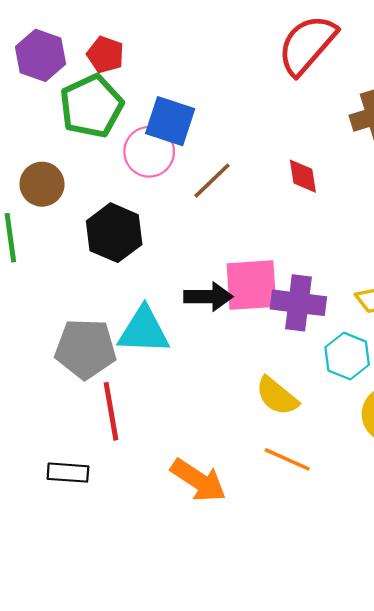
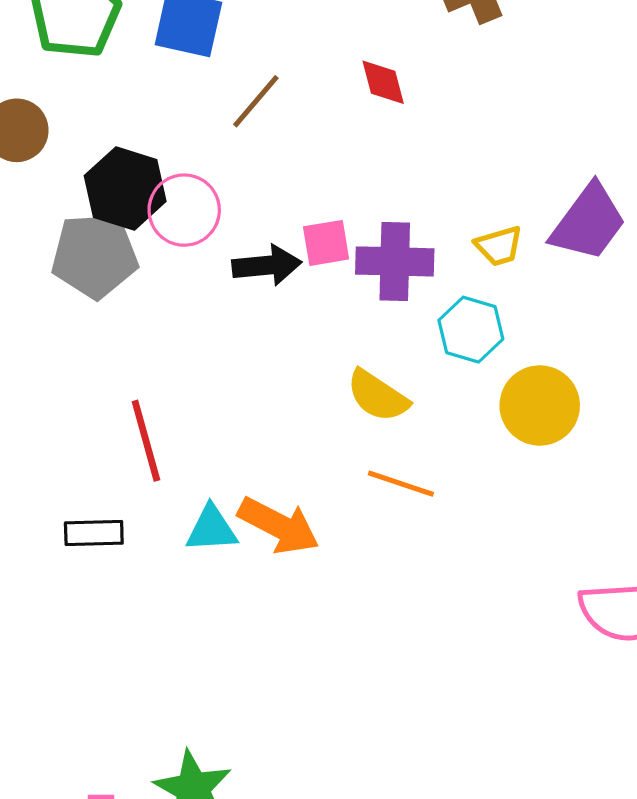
pink circle: (149, 152) -> (184, 210), moved
pink square: (251, 285) -> (326, 243), size x0.6
cyan triangle: (144, 331) -> (212, 529), moved, size x0.7
gray pentagon: (86, 349) -> (95, 256), moved

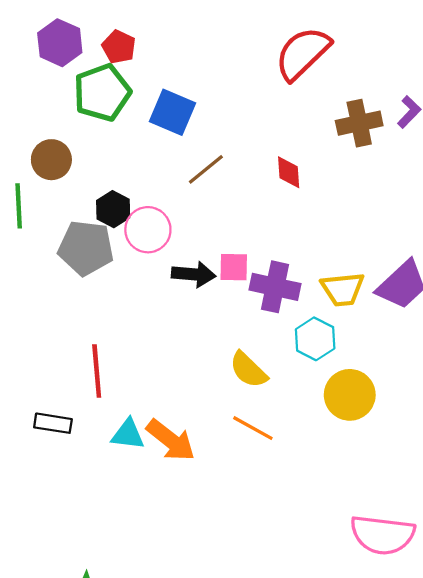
black hexagon: (125, 188) -> (113, 209), size x0.7
yellow trapezoid: (499, 246) -> (343, 289), size x1.4

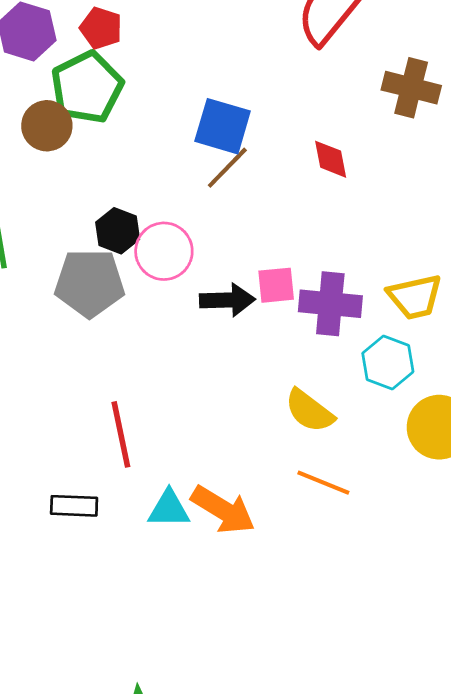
blue square: (172, 112) -> (223, 126), moved
brown cross: (359, 123) -> (411, 88), turned 33
brown circle: (51, 160) -> (47, 126), moved

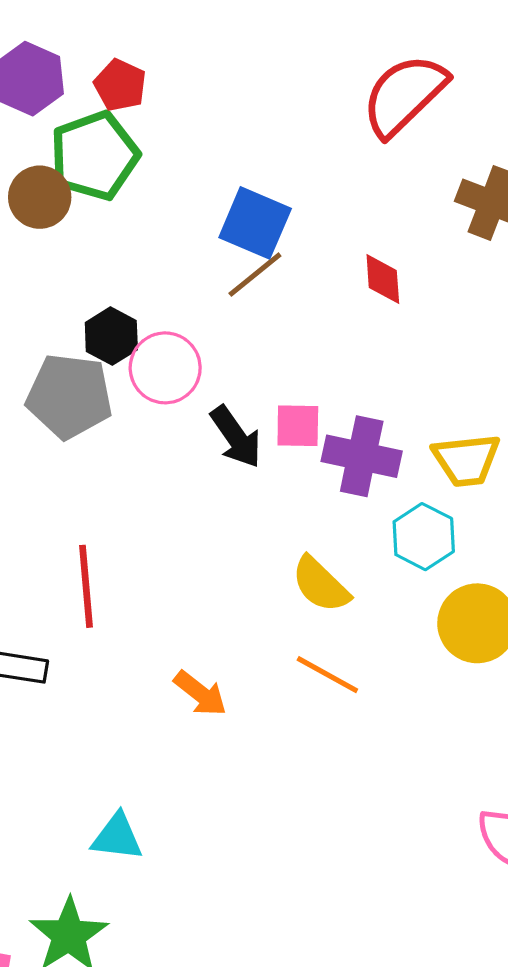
black arrow: (227, 300) -> (236, 437), turned 50
cyan triangle: (169, 509) -> (117, 837), moved
orange arrow: (223, 510) -> (200, 693), size x0.7

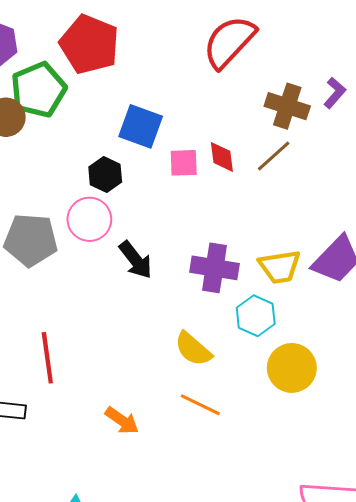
red pentagon: (120, 85) -> (89, 44), moved, size x1.8
brown line: (255, 275) -> (274, 156), moved
black hexagon: (111, 336) -> (105, 175), moved
pink square: (298, 426) -> (184, 163), moved

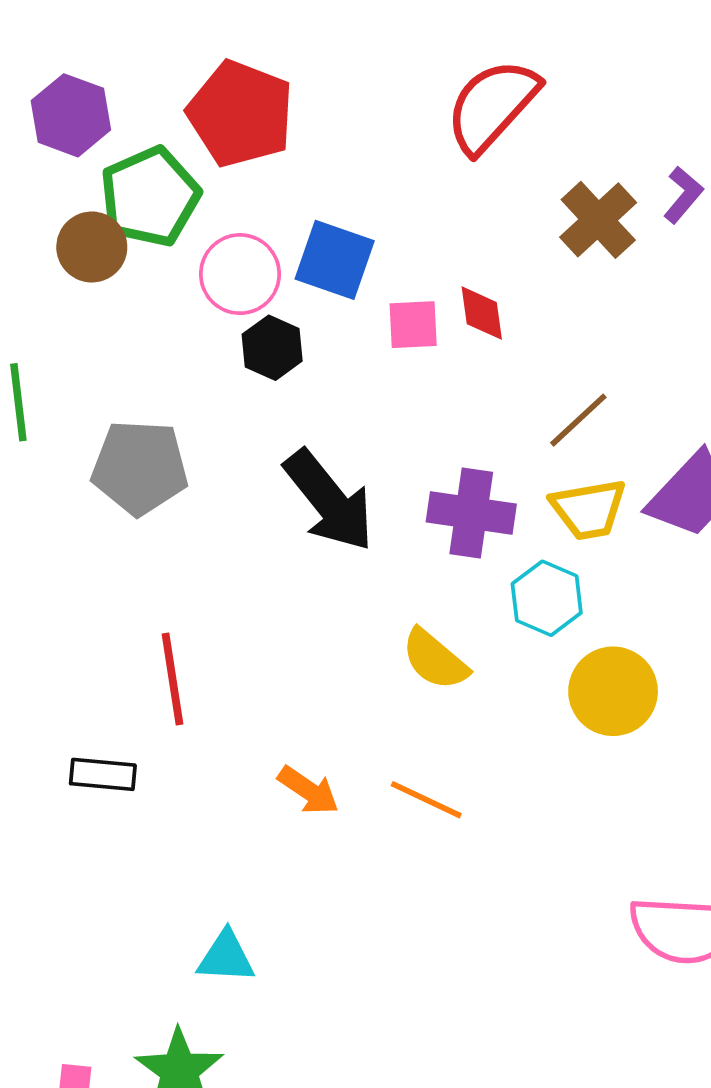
brown cross: (287, 106) -> (598, 220), turned 30
brown line: (274, 156) -> (578, 420), moved
pink circle: (89, 219) -> (240, 274), moved
black arrow: (136, 260) -> (329, 501), size x1.5
orange line: (200, 405) -> (426, 800), moved

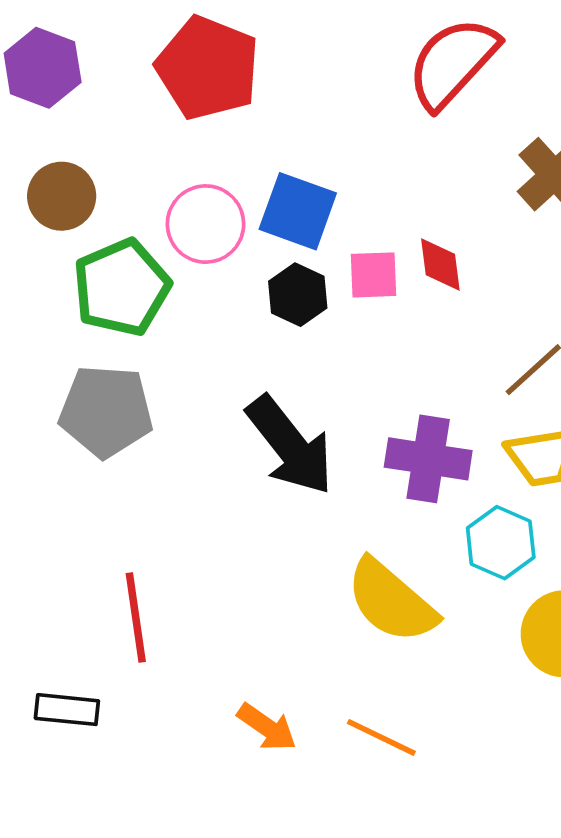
green pentagon: (150, 197) -> (122, 287), moved
black hexagon: (272, 348) -> (298, 295), moved
yellow semicircle: (435, 660) -> (391, 601), size x1.4

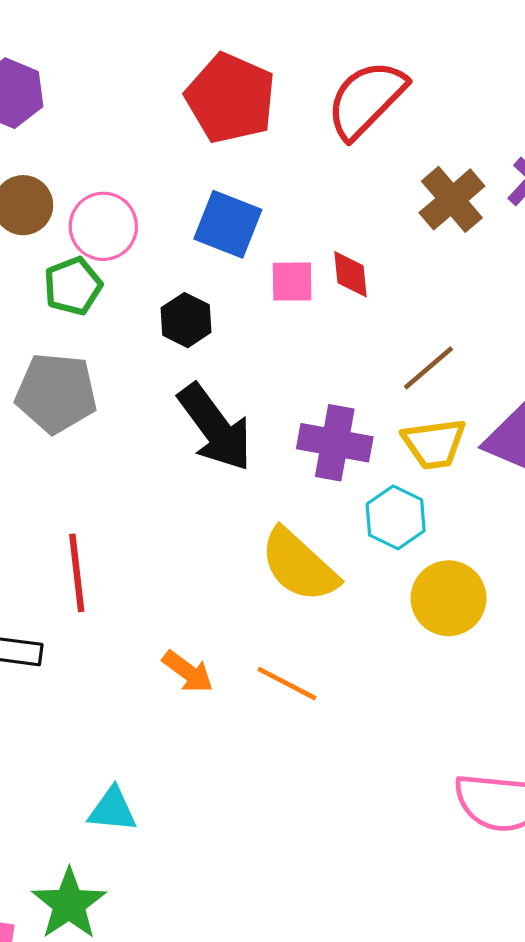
red pentagon: (208, 68) -> (231, 98), moved
pink circle: (206, 224) -> (103, 226), moved
green pentagon: (122, 287) -> (73, 286), size x0.7
black hexagon: (298, 295) -> (186, 320), moved

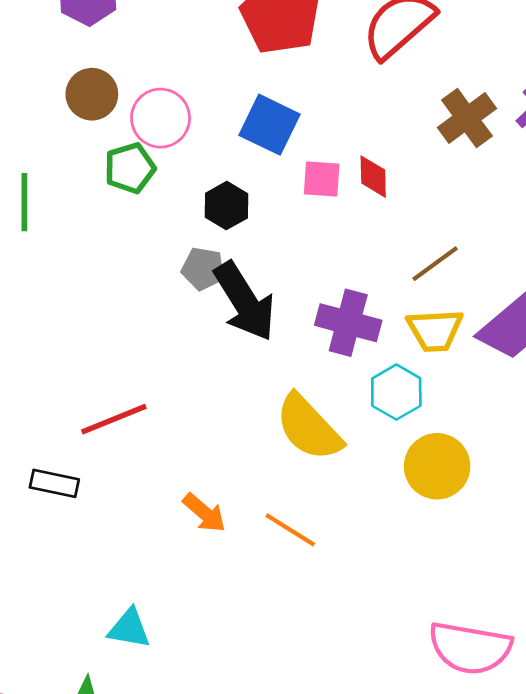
gray pentagon: (56, 393) -> (203, 269), moved, size x0.6
red line: (77, 573) -> (114, 419), turned 70

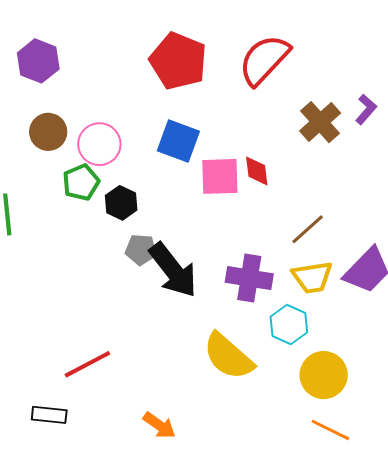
pink square: (322, 179) -> (220, 176), size x1.4
black hexagon: (226, 206) -> (121, 203), moved
orange line: (290, 530) -> (330, 430), moved

